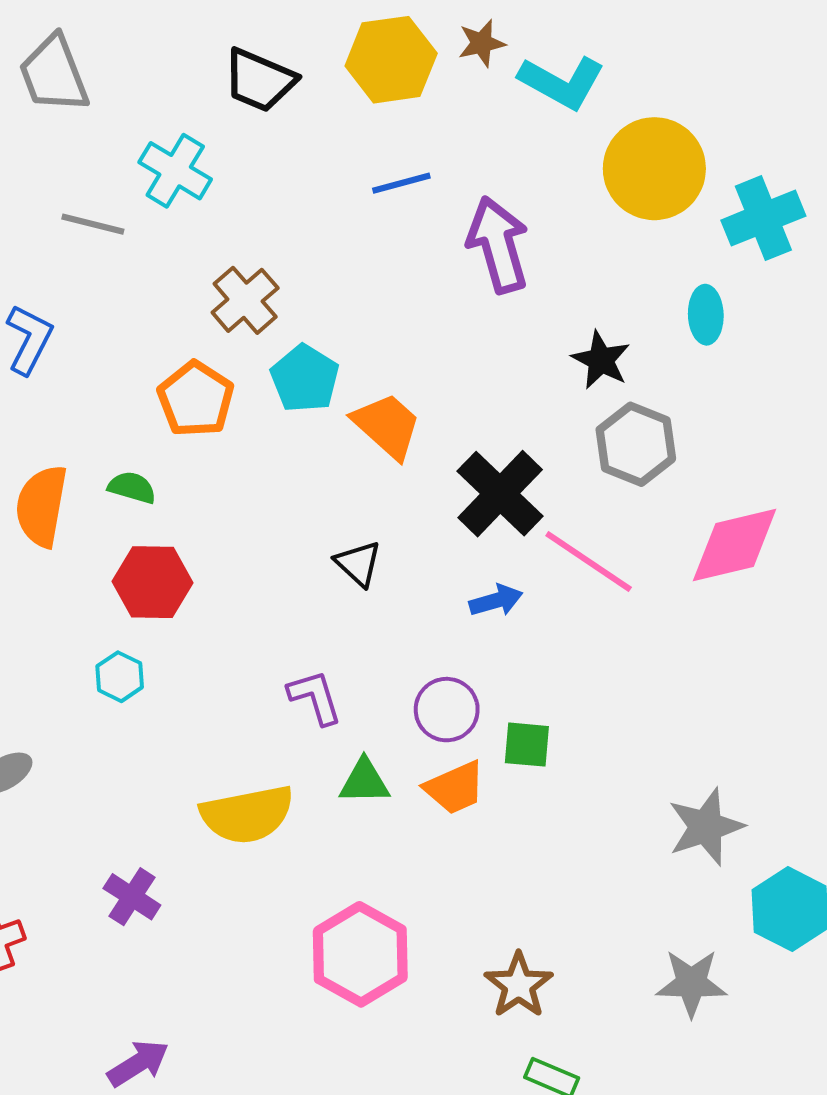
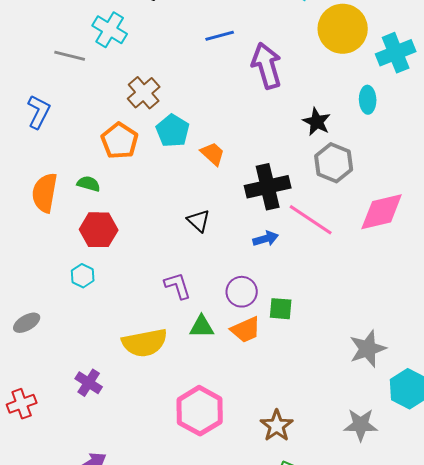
orange trapezoid: (387, 426) -> (213, 154), size x0.7
black cross: (500, 494) -> (268, 187), turned 33

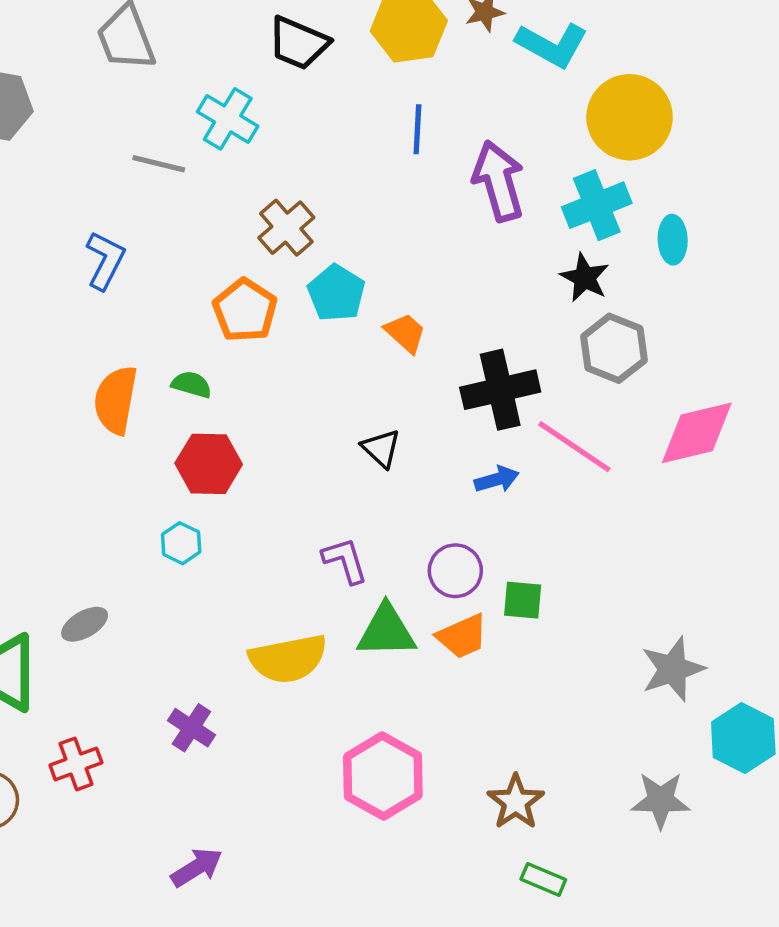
blue line: (220, 36) -> (417, 129), turned -72
cyan cross: (396, 53) -> (597, 205), moved
green triangle: (202, 327) -> (386, 631), size x1.4

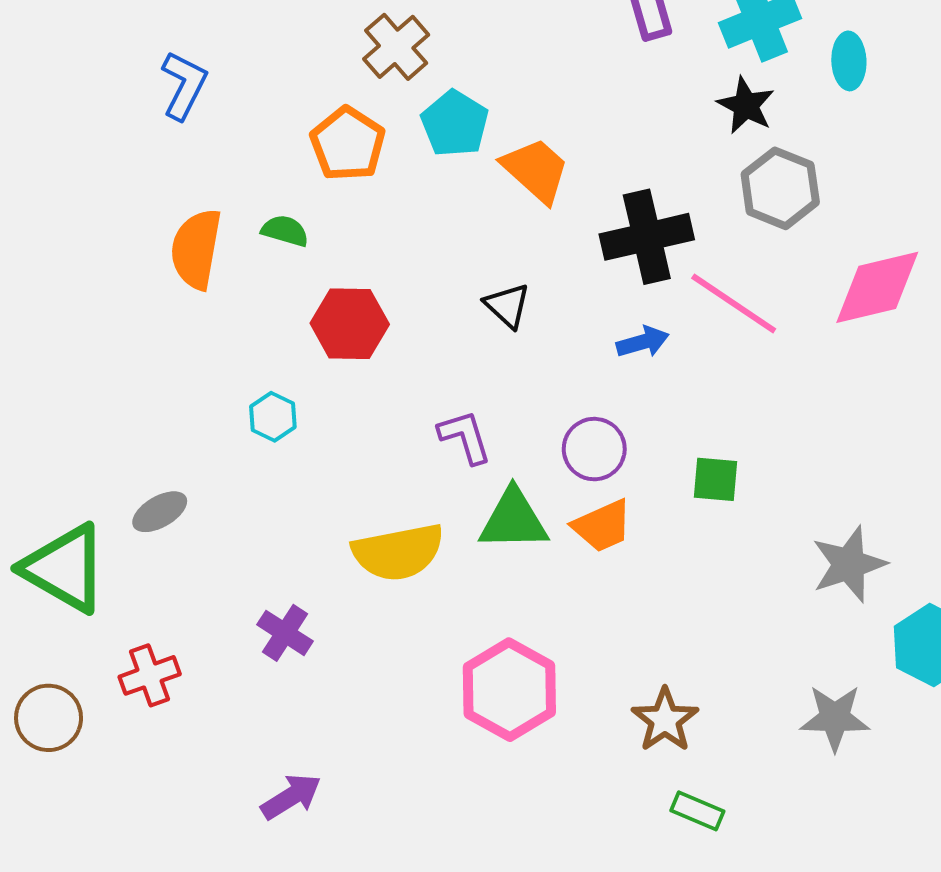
orange trapezoid: (405, 333) -> (536, 170), size x1.4
red hexagon: (209, 464) -> (350, 324), moved
green square: (523, 600) -> (716, 479), moved

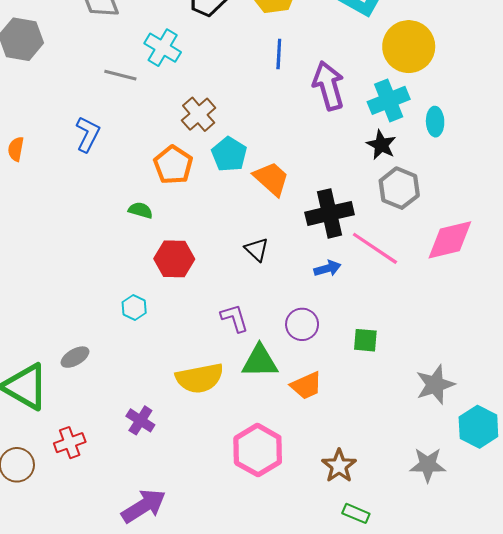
orange semicircle: (196, 249) -> (16, 149), moved, size x0.6
orange trapezoid: (602, 526) -> (306, 386), moved
purple arrow: (291, 797) -> (144, 506), size x1.4

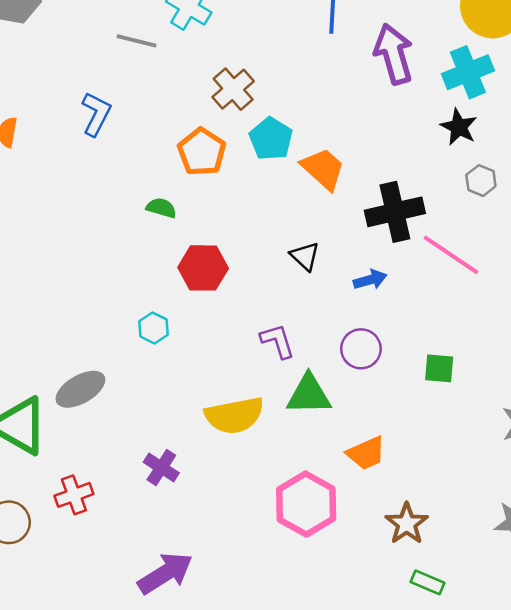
gray hexagon: (399, 188) -> (481, 181), size x0.6
blue arrow: (327, 268) -> (370, 280), moved
gray ellipse: (75, 357) -> (80, 389), size x1.4
orange trapezoid: (306, 386) -> (366, 453), moved

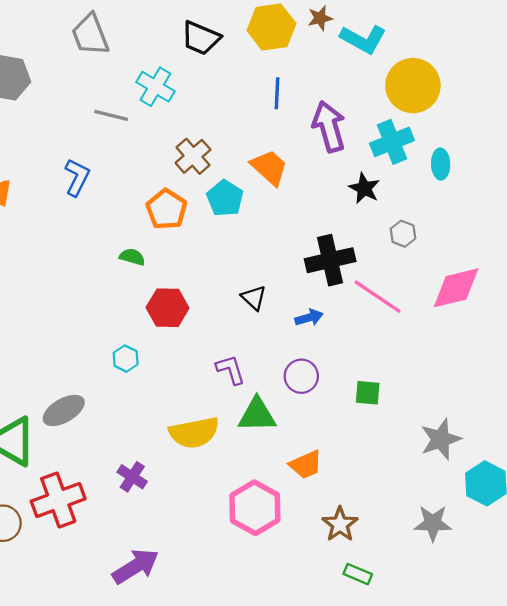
black star: (459, 127) -> (364, 188), moved
orange trapezoid: (323, 169) -> (269, 167), moved
red cross: (74, 495) -> (58, 500), size x1.6

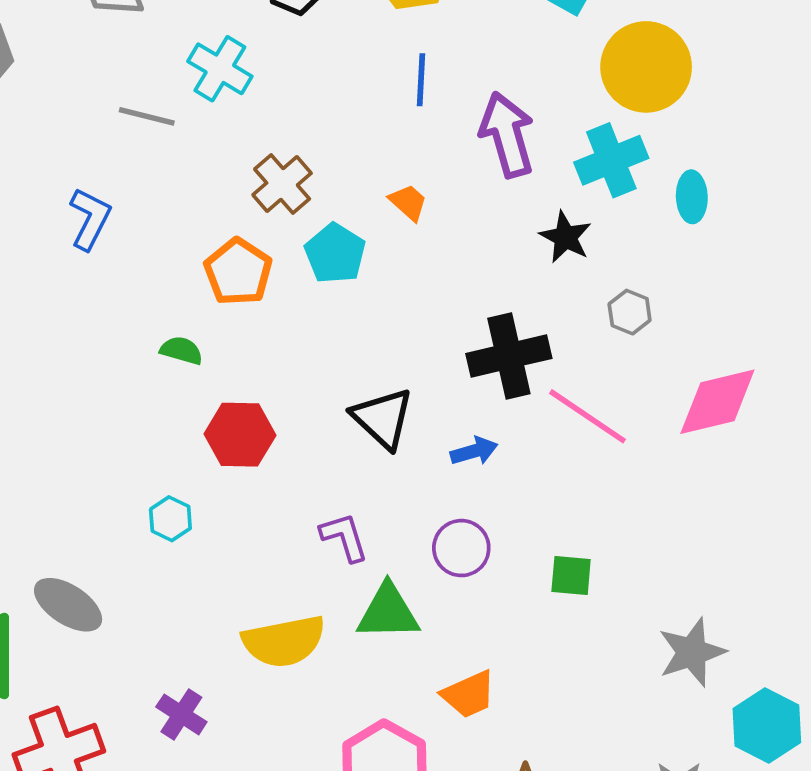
orange trapezoid: (269, 167) -> (408, 202), size x0.6
black triangle: (254, 298) -> (383, 418), size x1.5
gray ellipse: (64, 410) -> (68, 605), turned 63

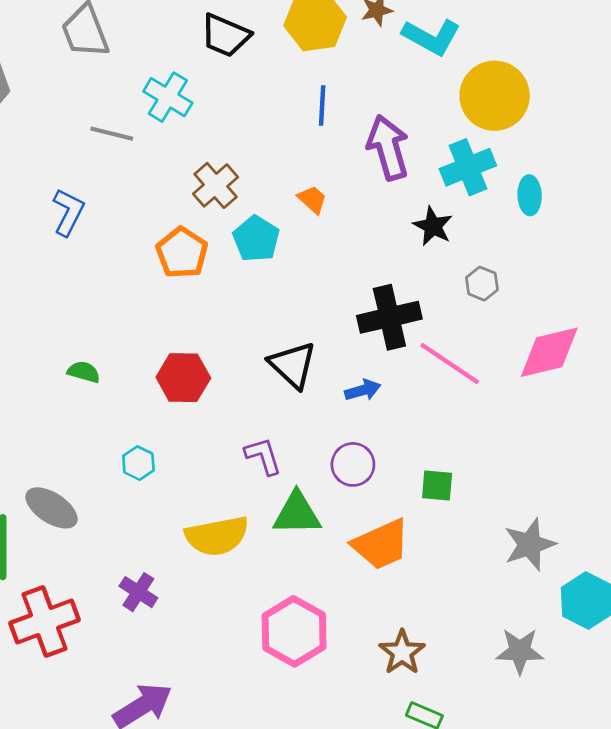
green semicircle: (181, 350) -> (84, 372), moved
cyan hexagon: (170, 519) -> (138, 463), moved
orange trapezoid: (469, 694) -> (381, 544), moved, size x1.4

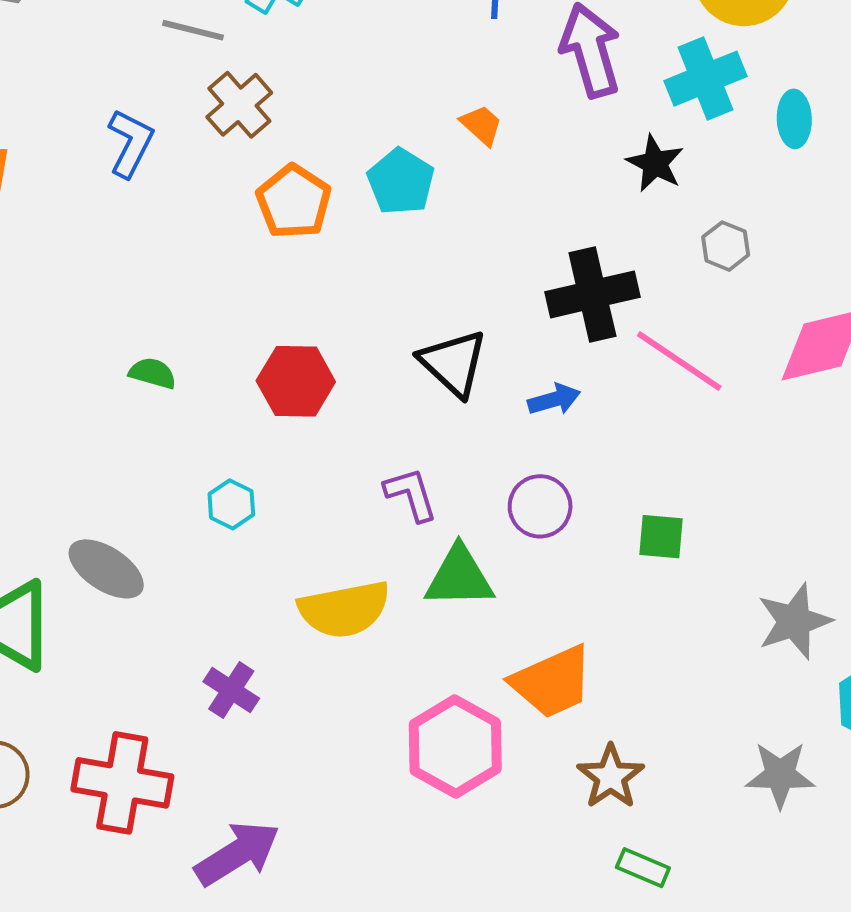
brown cross: (216, 185) -> (239, 105), moved
orange trapezoid: (381, 544) -> (552, 682), moved
red cross: (44, 622) -> (122, 783), moved, turned 30

